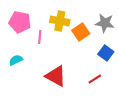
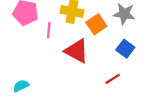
cyan semicircle: (16, 60) -> (21, 86), moved
red triangle: (56, 76) -> (77, 51), moved

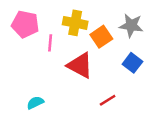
red line: (113, 79) -> (108, 100), moved
cyan semicircle: (21, 86) -> (35, 103), moved

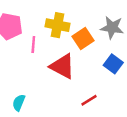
cyan semicircle: (35, 103) -> (19, 103), turned -42

